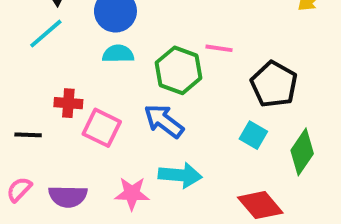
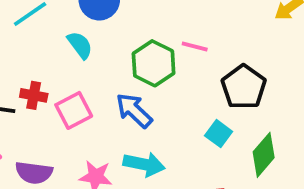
cyan semicircle: (118, 54) -> (80, 45), moved, turned 48
red cross: (68, 103) -> (34, 95), moved
pink square: (102, 128) -> (74, 110), turned 30

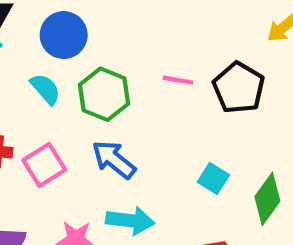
green hexagon: (154, 63) -> (104, 94), moved
black pentagon: (244, 87) -> (239, 88), moved

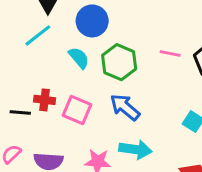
pink square: (44, 165) -> (77, 110), turned -36

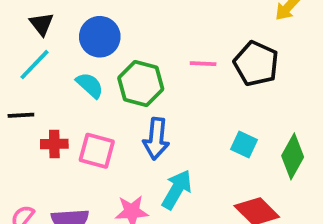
blue arrow: (125, 107) -> (156, 139), turned -116
black line: (20, 113) -> (21, 115), moved
cyan arrow: (135, 149) -> (177, 190), turned -60

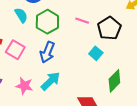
cyan square: (244, 145) -> (96, 53), moved

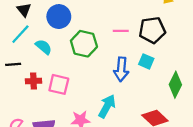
cyan semicircle: (21, 15) -> (44, 47), moved
black pentagon: (109, 28) -> (152, 30), turned -30
blue arrow: (47, 52) -> (121, 69), moved

